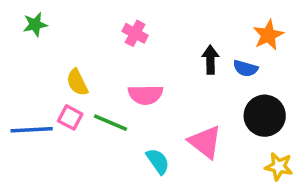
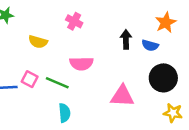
yellow semicircle: (77, 82) -> (38, 42), moved, turned -48
pink triangle: (205, 142) -> (122, 96), turned -35
cyan semicircle: (158, 161) -> (65, 113), moved, turned 30

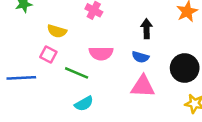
blue semicircle: (150, 45) -> (140, 57), moved
pink square: (30, 79) -> (48, 55), moved
cyan semicircle: (65, 113) -> (84, 104), turned 66

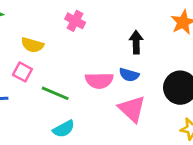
pink semicircle: (101, 53) -> (99, 81), moved
pink triangle: (143, 86) -> (132, 109), turned 40

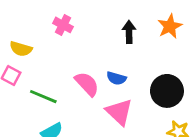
black arrow: (136, 42) -> (129, 32), moved
pink semicircle: (99, 81) -> (87, 84), turned -132

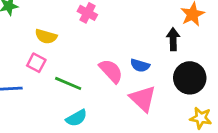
black arrow: (129, 32) -> (173, 39), moved

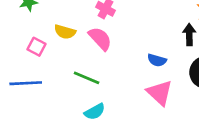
pink square: (36, 63) -> (37, 47), moved
pink semicircle: (111, 71) -> (100, 39), moved

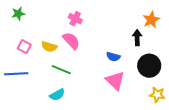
yellow semicircle: (65, 32) -> (49, 47), moved
cyan semicircle: (95, 112) -> (57, 95), moved

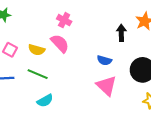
black arrow: (137, 38) -> (121, 33), moved
green line: (61, 70) -> (38, 74), moved

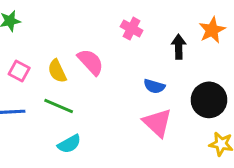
pink cross: (64, 20) -> (132, 29), moved
yellow semicircle: (37, 50) -> (57, 71), turned 49

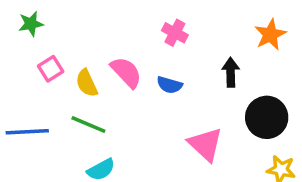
black arrow: (179, 47) -> (231, 72), moved
pink square: (19, 71) -> (51, 69), moved, turned 30
blue semicircle: (154, 86) -> (169, 85), moved

